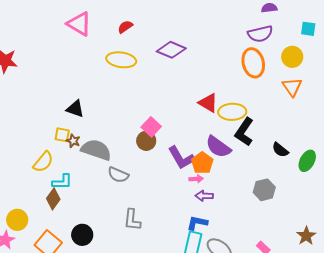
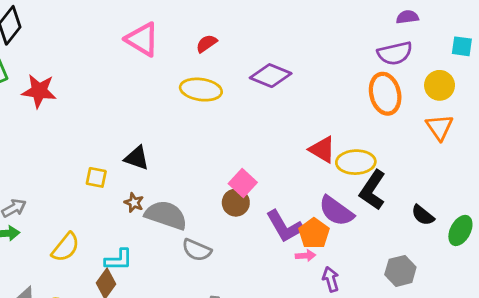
yellow square: (62, 135) -> (96, 177), moved
yellow semicircle: (43, 162) -> (66, 247), moved
purple arrow: (204, 196) -> (331, 279), moved, turned 72

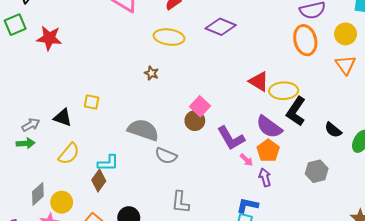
black triangle: (137, 158) -> (63, 118), moved
brown star: (134, 203) -> (151, 73), moved
orange pentagon: (314, 233) -> (268, 151), moved
pink arrow: (306, 256) -> (246, 160), turned 48

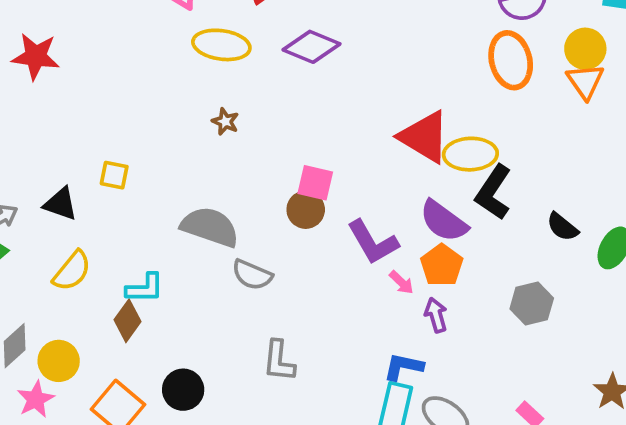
purple diamond: (221, 27) -> (311, 47), moved
yellow ellipse: (169, 37) -> (221, 45), moved
orange triangle: (346, 65) -> (585, 81), moved
red triangle: (259, 81) -> (424, 137), size x1.4
pink square: (200, 106) -> (315, 183), turned -30

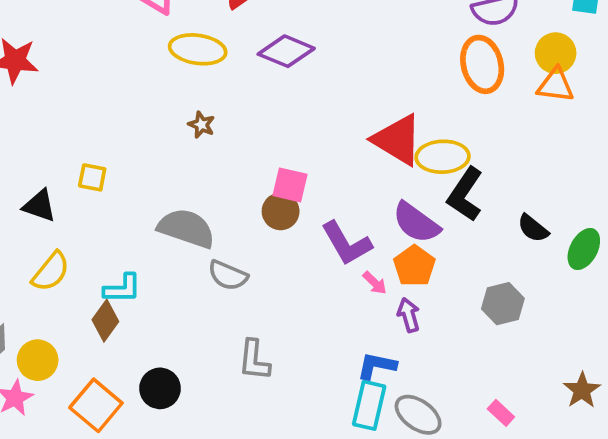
orange triangle: (585, 81) -> (556, 85), turned -48

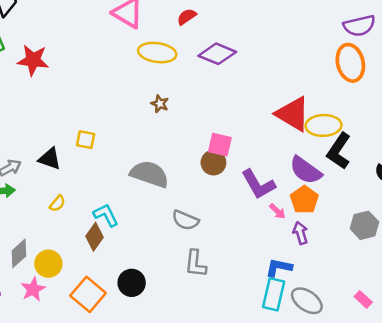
yellow semicircle: (51, 272) -> (57, 204), size x0.6
gray semicircle: (228, 275) -> (185, 220), moved
cyan L-shape: (122, 289) -> (106, 215), turned -116

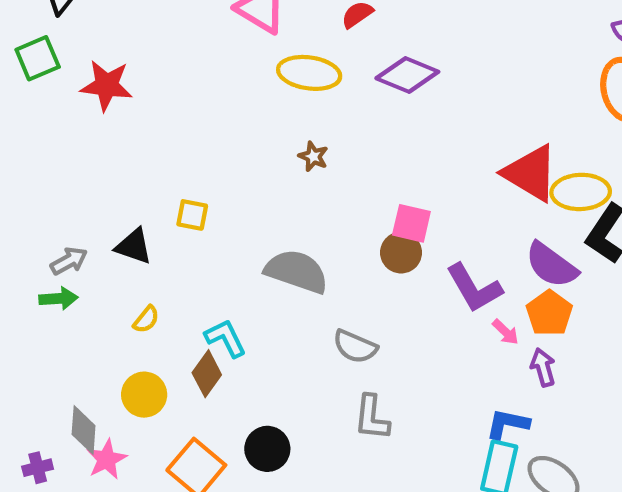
gray diamond: (19, 253) -> (84, 430), moved, turned -44
yellow circle: (48, 264) -> (144, 395), moved

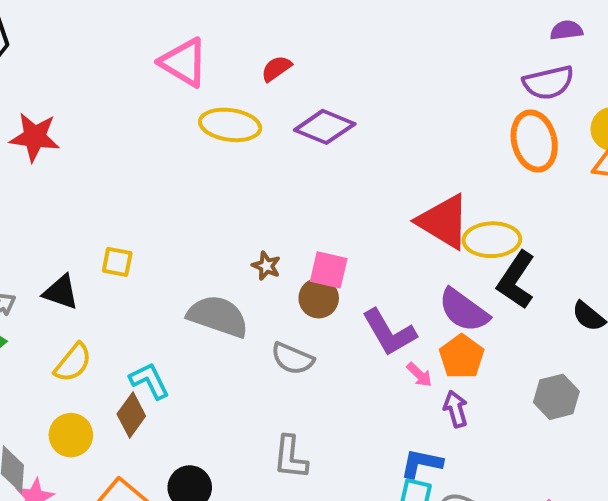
brown star: (313, 156) -> (266, 266), moved
yellow semicircle: (146, 319) -> (73, 363), size x1.5
gray semicircle: (355, 347) -> (292, 359), moved

